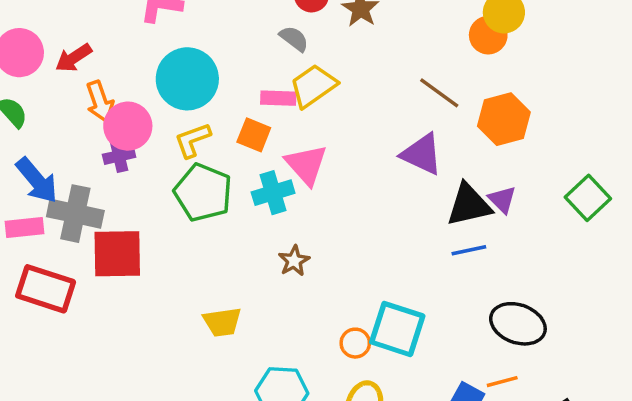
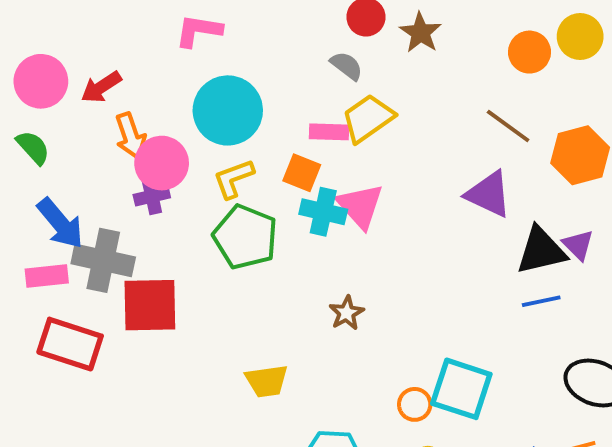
orange circle: (488, 35) -> (530, 52), moved
cyan cross: (273, 193) -> (323, 212), moved, turned 30

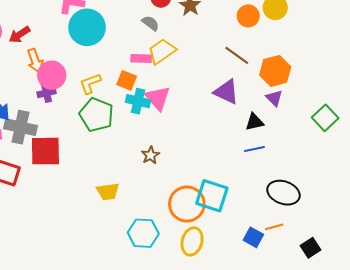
cyan circle: (228, 110) -> (87, 27), moved
purple triangle: (578, 245) -> (274, 98), moved
black triangle: (541, 251) -> (254, 122), size x0.7
orange circle: (415, 404) -> (187, 204), size x2.0

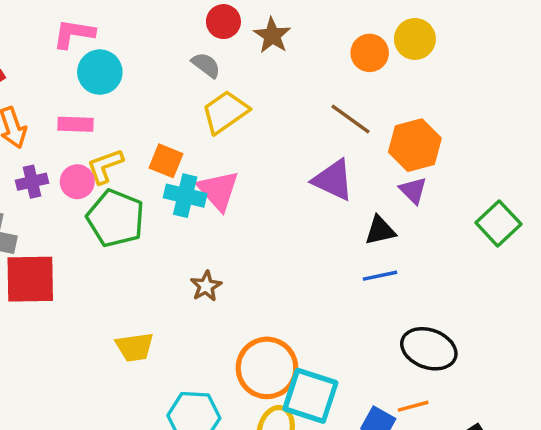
cyan circle: (87, 27) -> (100, 72), size x0.7
pink rectangle: (141, 59) -> (75, 124), moved
pink circle: (52, 75) -> (77, 182), moved, size x0.7
cyan square: (212, 196) -> (310, 396), moved

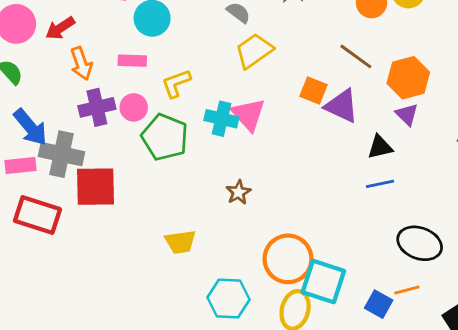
orange square: (166, 161) -> (313, 90), moved
yellow L-shape: (105, 166) -> (176, 83), moved
purple cross: (32, 182) -> (97, 107), size x1.4

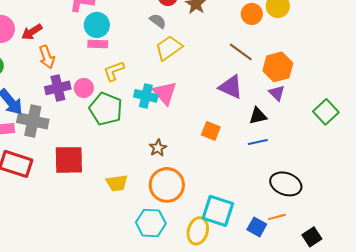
pink rectangle: (132, 61) -> (98, 44), moved
orange square: (313, 90) -> (211, 131), moved
red square: (95, 187) -> (69, 160), moved
orange circle: (288, 259) -> (167, 185), moved

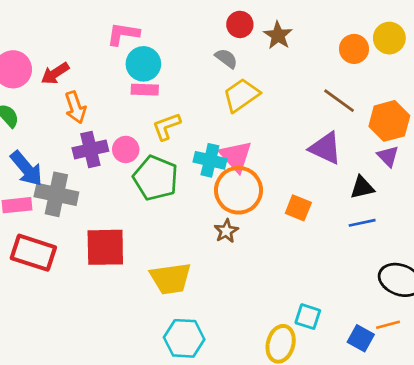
yellow trapezoid: (117, 183) -> (171, 279), size x1.4
orange circle: (167, 185) -> (238, 190), moved
cyan square: (218, 211) -> (308, 317), size x0.6
cyan hexagon: (151, 223) -> (184, 338), moved

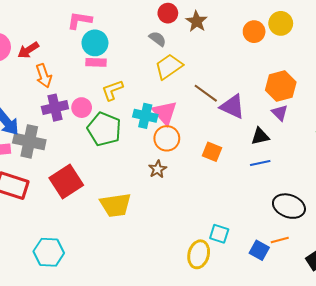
brown line: (339, 101) -> (206, 93), moved
orange circle: (238, 190) -> (167, 138), size x0.7
red square: (105, 247) -> (66, 181), turned -32
cyan hexagon: (184, 338) -> (49, 252), moved

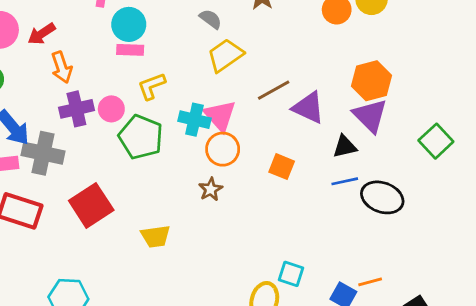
brown line: (206, 93) -> (274, 90), turned -65
purple triangle: (280, 113) -> (370, 116), size x1.6
yellow trapezoid: (115, 205) -> (156, 236), size x0.7
black ellipse: (289, 206) -> (382, 197), moved

